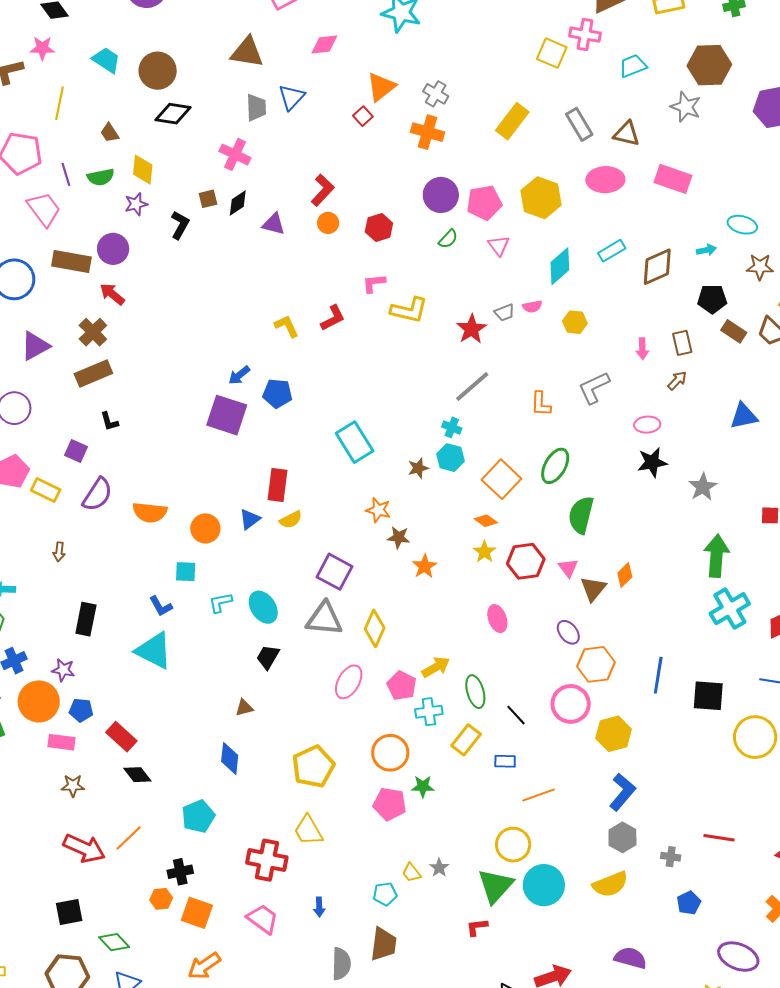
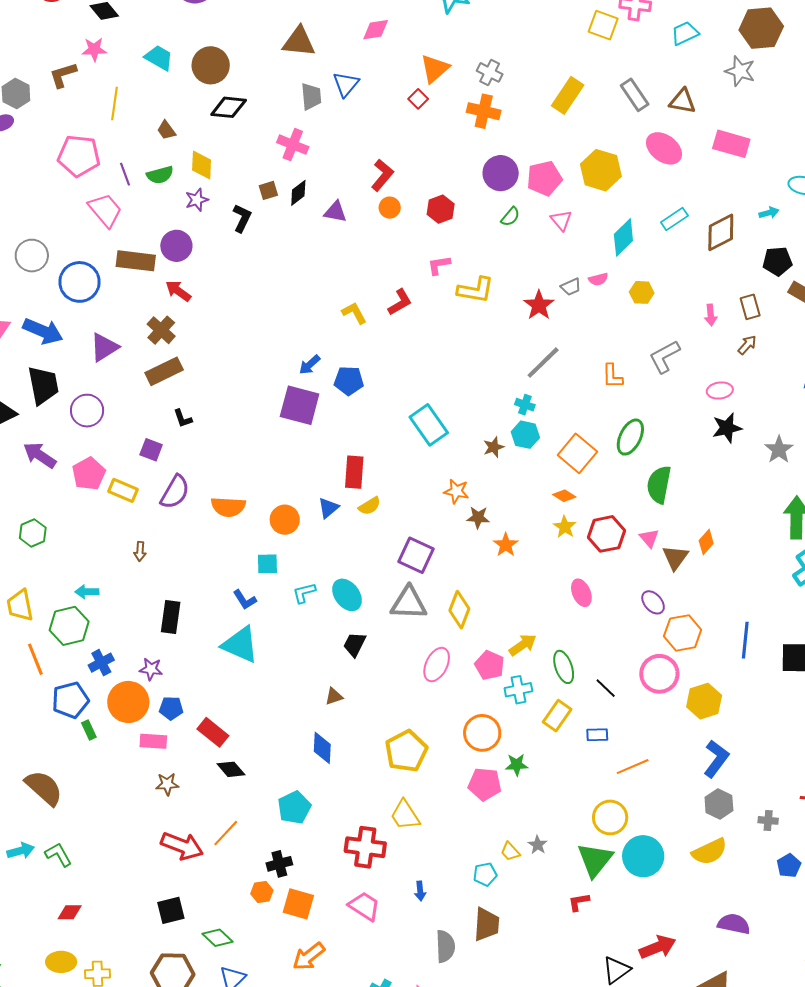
pink ellipse: (605, 180) -> (664, 148), turned 42

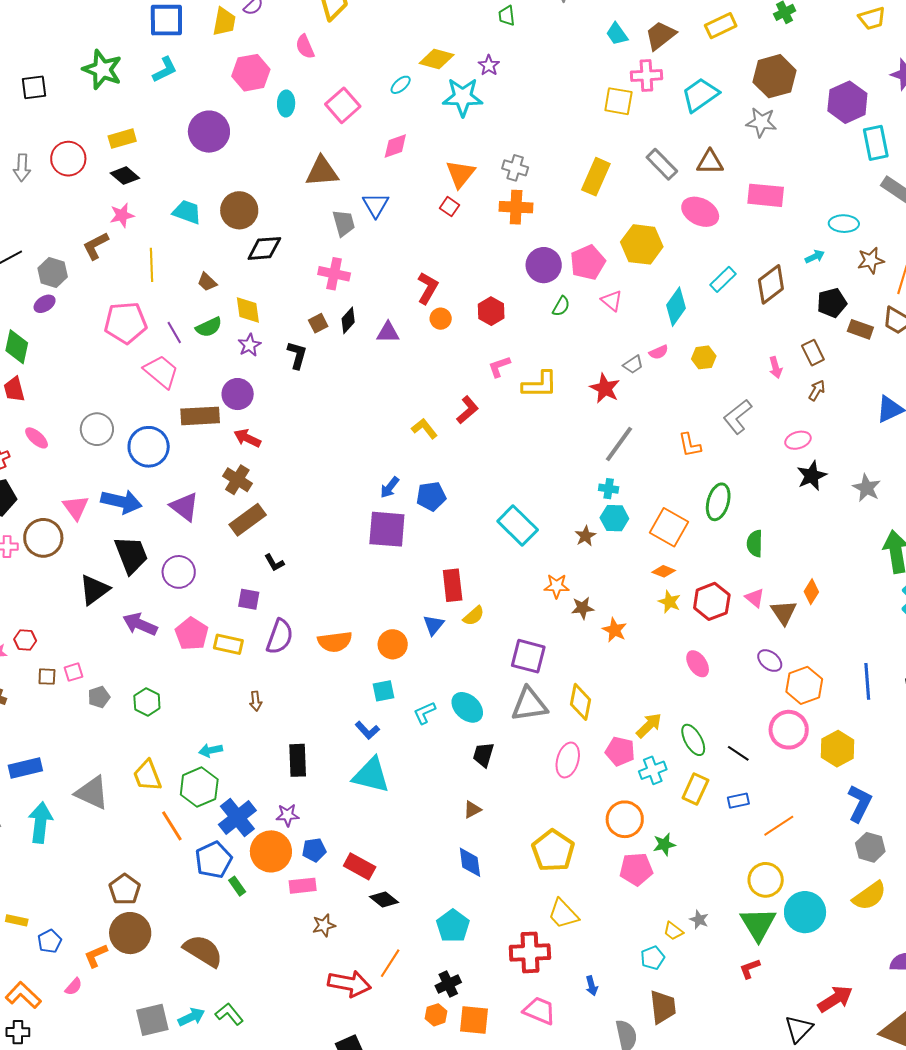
cyan trapezoid: (685, 33) -> (700, 95), size x1.4
purple triangle: (104, 347) -> (184, 507), turned -40
green semicircle: (659, 485) -> (755, 544), size x0.7
blue cross: (101, 663) -> (237, 817), size x1.5

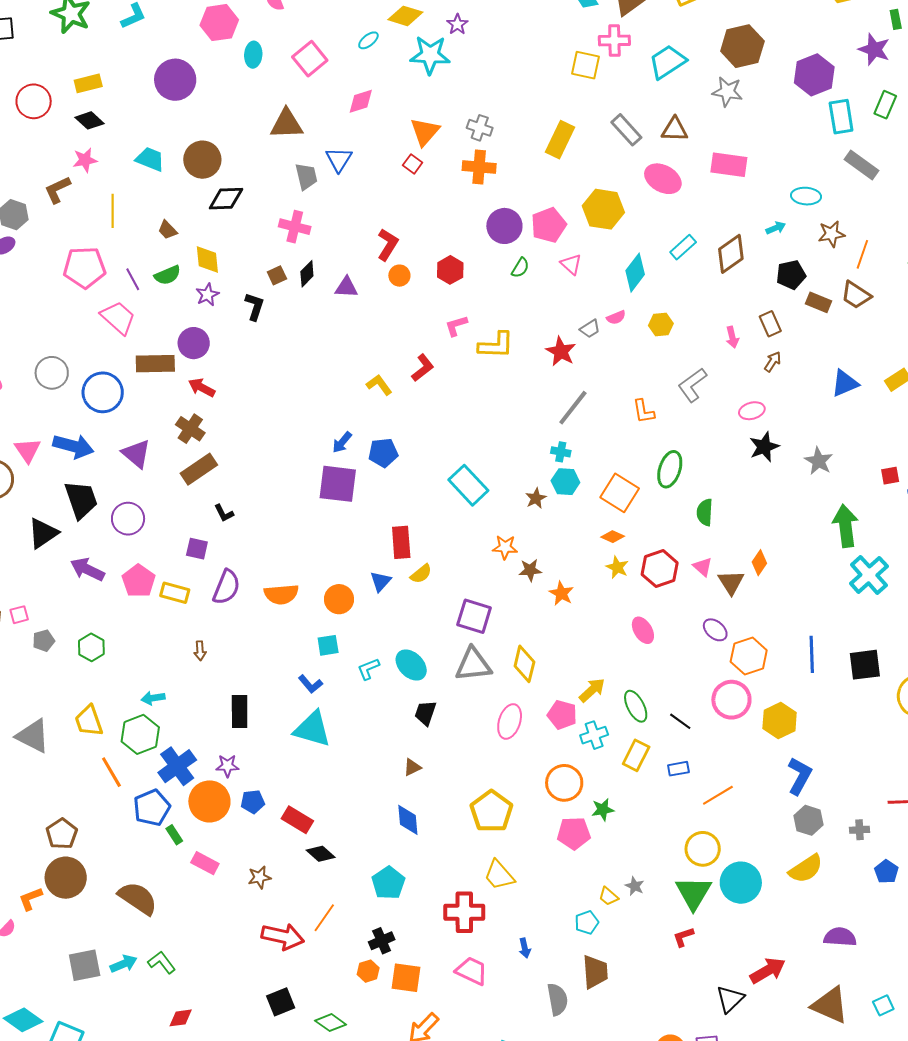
pink rectangle: (303, 886) -> (205, 863), moved, turned 32

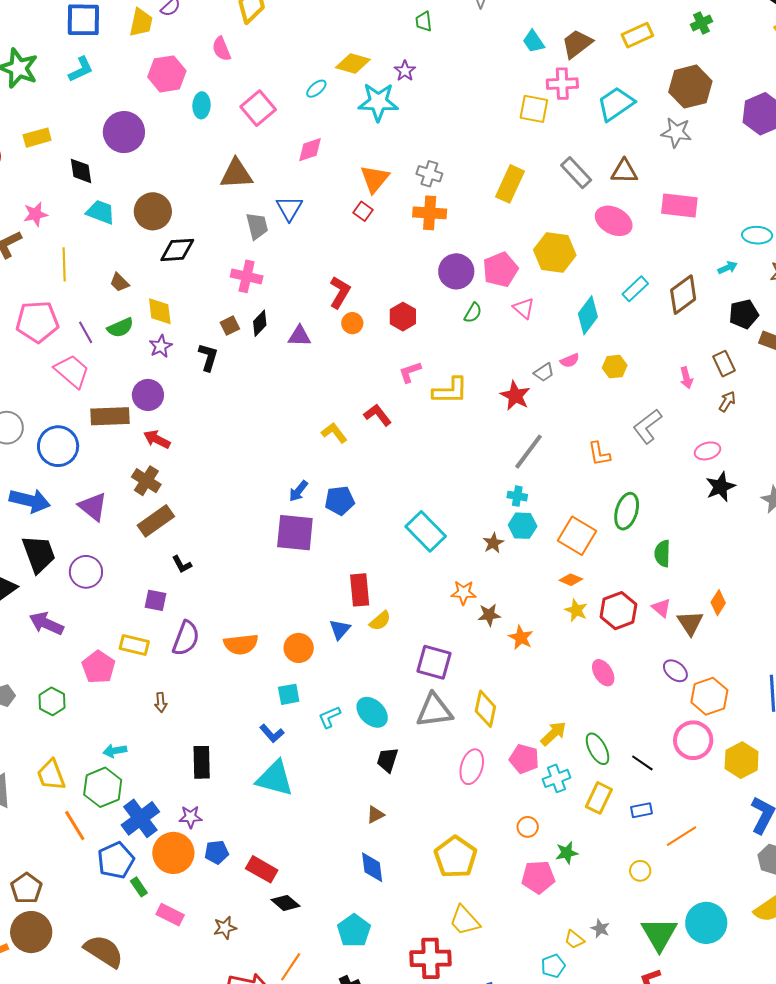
black diamond: (89, 120) -> (81, 171), moved, turned 40
red L-shape: (423, 368) -> (378, 415), turned -88
pink pentagon: (139, 581) -> (99, 667), moved
orange circle: (564, 783) -> (528, 827), size x0.6
yellow circle: (703, 849) -> (640, 871), moved, size x0.6

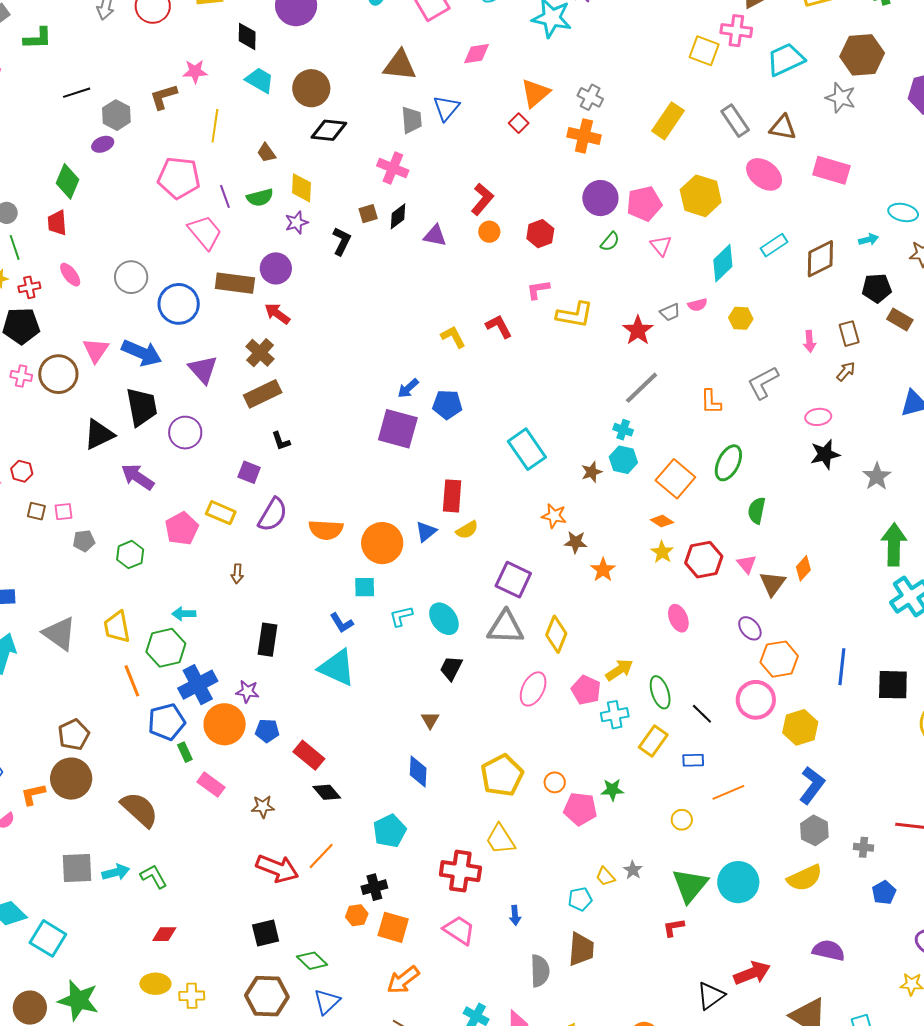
orange circle: (299, 648) -> (382, 543), size x1.4
brown triangle: (375, 815) -> (430, 720), turned -42
orange circle: (528, 827) -> (555, 782), moved

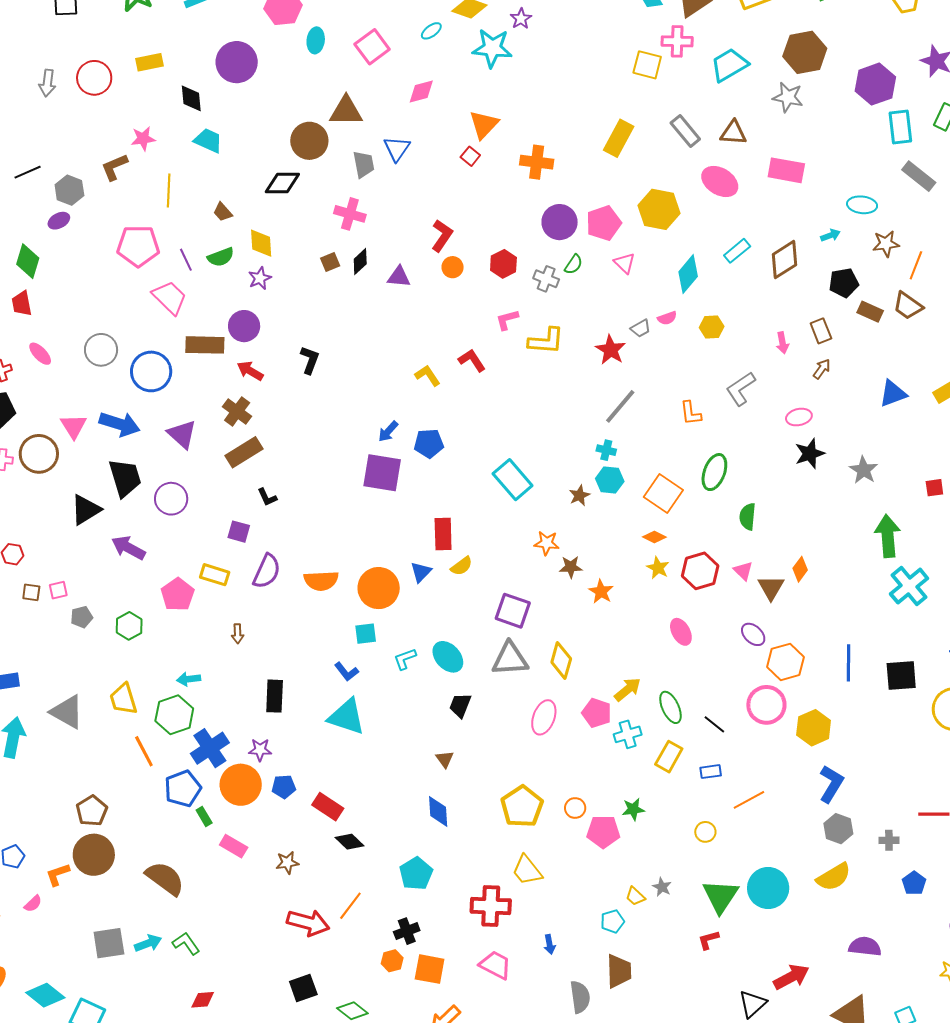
brown circle: (311, 88) -> (309, 141), moved
gray cross: (590, 97) -> (546, 279), moved
black L-shape: (342, 241) -> (310, 360), moved

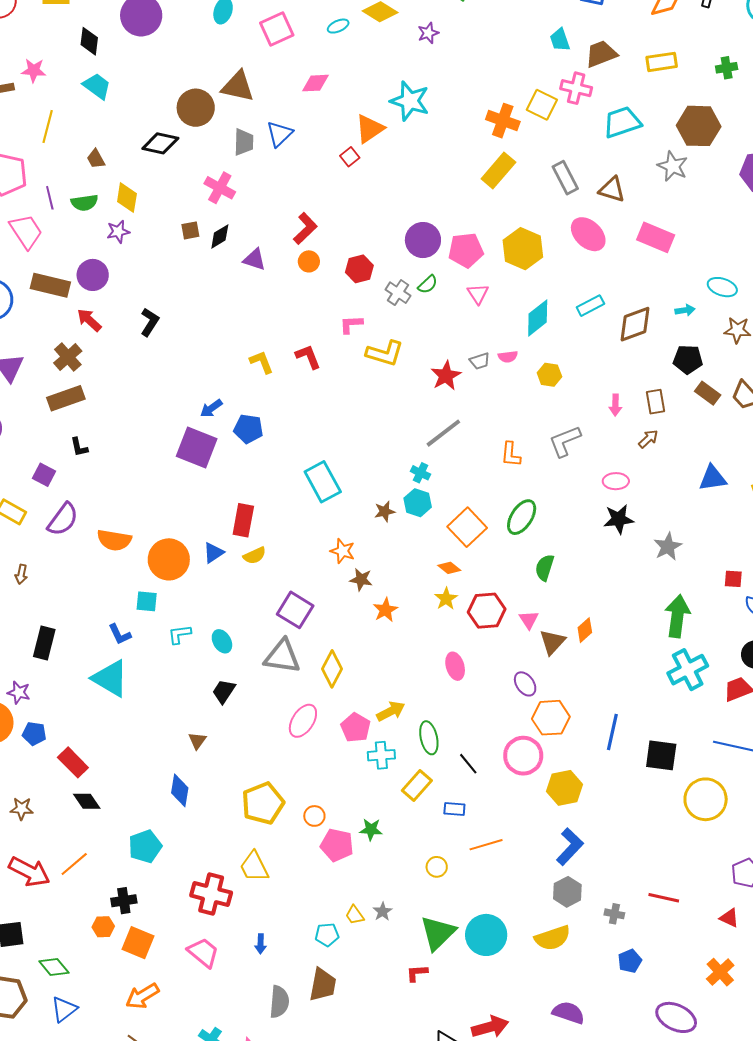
cyan star: (492, 48) -> (410, 101), moved
orange cross: (537, 162) -> (503, 121), moved
cyan ellipse: (448, 657) -> (222, 641), size x0.7

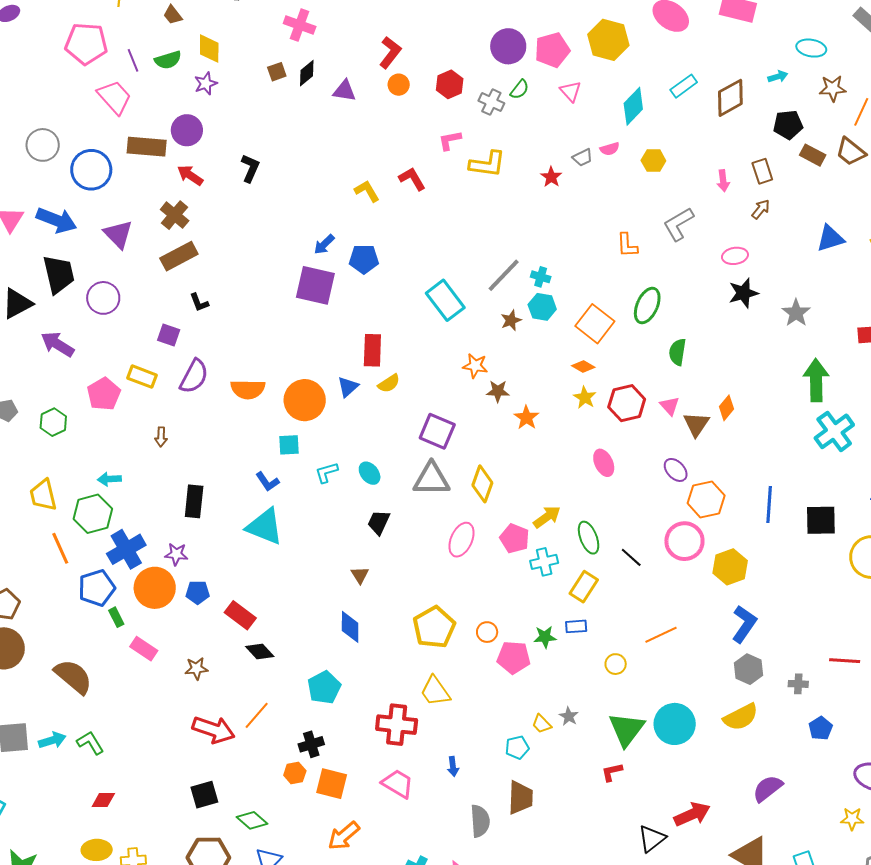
red star: (446, 376) -> (551, 177), size x0.7
gray line: (443, 433) -> (504, 275), moved
blue rectangle: (454, 809) -> (576, 626), moved
purple semicircle: (568, 1013) -> (768, 788), turned -48

